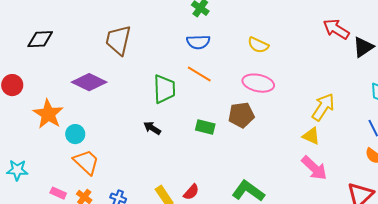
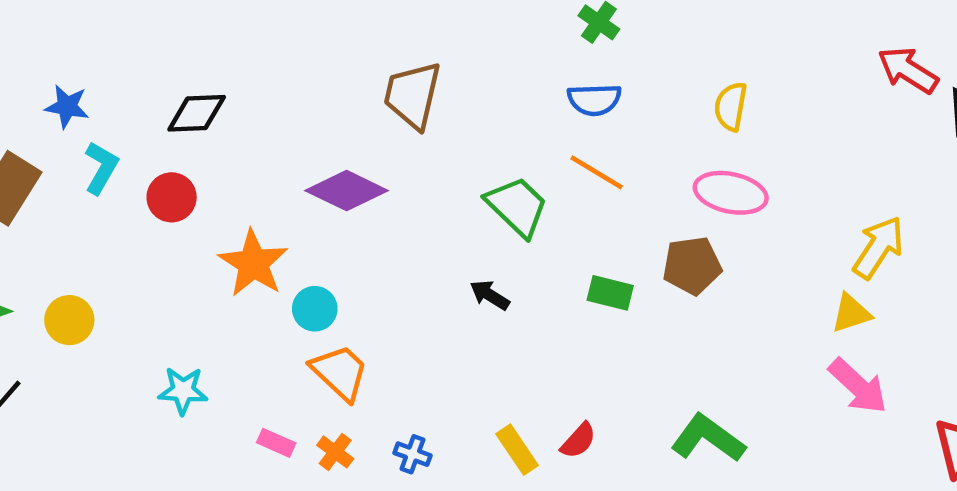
black diamond: (40, 39) -> (197, 113), moved
yellow semicircle: (258, 45) -> (731, 106), turned 75
green trapezoid: (164, 89) -> (517, 206), turned -44
yellow triangle: (311, 136) -> (851, 313), turned -42

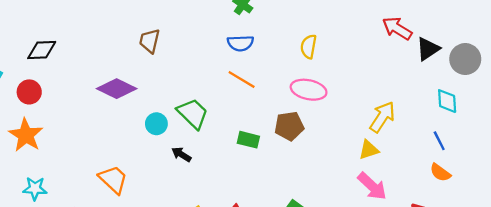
brown trapezoid: (412, 95) -> (150, 41), size x0.7
green trapezoid: (517, 206) -> (193, 114), moved
orange star: (253, 263) -> (26, 135), moved
black arrow: (490, 295) -> (181, 154), moved
cyan circle: (315, 309) -> (156, 124), moved

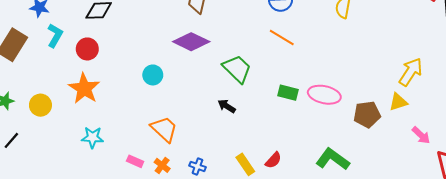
purple diamond: (117, 89) -> (191, 42), moved
pink ellipse: (309, 90) -> (324, 95), moved
cyan circle: (156, 124) -> (153, 75), moved
brown pentagon: (289, 126) -> (367, 114), moved
pink arrow: (372, 186) -> (421, 135), moved, size x0.7

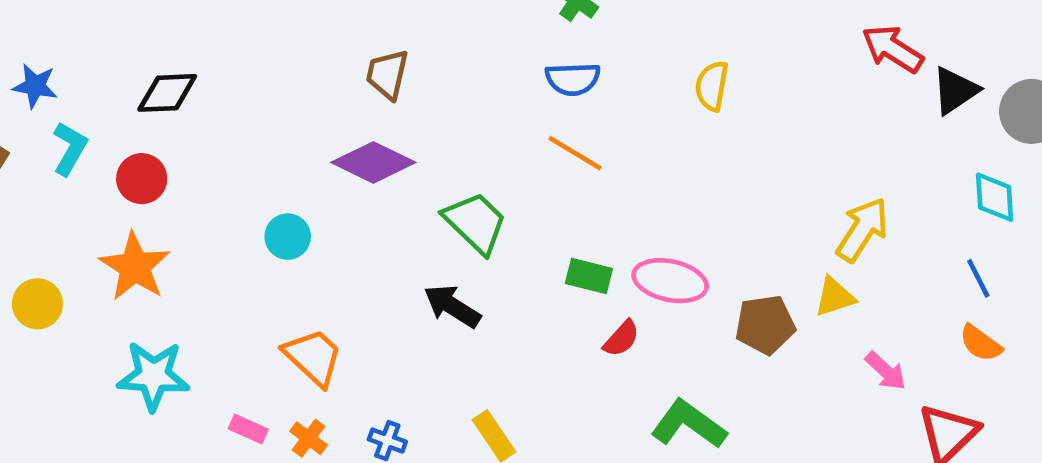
black arrow: (227, 106) -> (452, 306), size x1.4
cyan star: (92, 137) -> (153, 376), size x1.4
red semicircle: (273, 160) -> (621, 339), moved

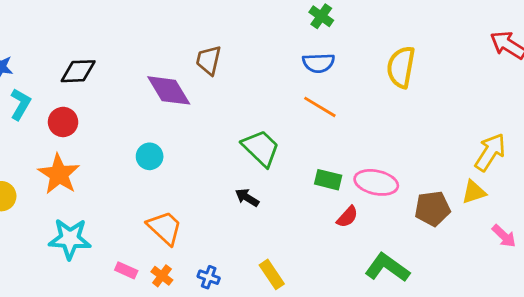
yellow semicircle: (712, 86) -> (401, 67), size x1.4
purple diamond: (373, 162) -> (169, 90), moved, turned 33
black arrow: (452, 306) -> (247, 198), size x0.7

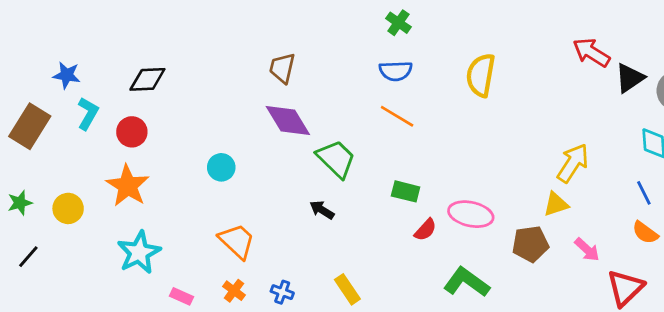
purple diamond: (169, 90) -> (288, 121), moved
pink ellipse: (376, 182) -> (471, 214), moved
brown pentagon: (433, 209) -> (530, 244), moved
cyan star: (70, 239) -> (139, 252), turned -30
pink rectangle: (126, 270) -> (182, 296), moved

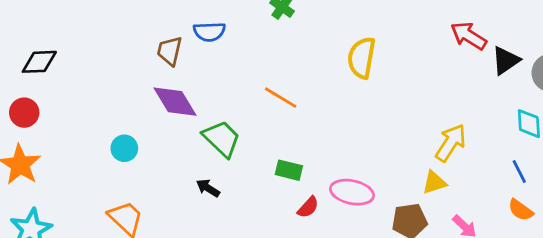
blue semicircle: (396, 71) -> (209, 32), moved
cyan circle: (221, 167) -> (124, 148), moved

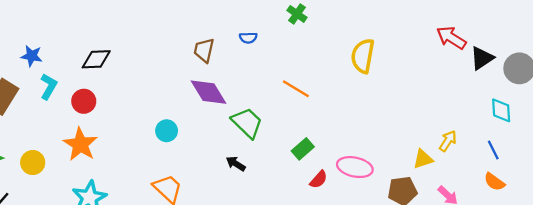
blue semicircle: (209, 32) -> (248, 38), moved, size x0.7
yellow arrow: (451, 143) -> (448, 141), moved, size x0.7
green rectangle: (289, 170) -> (303, 149), turned -55

